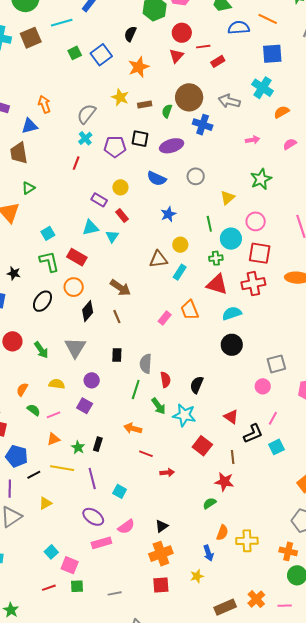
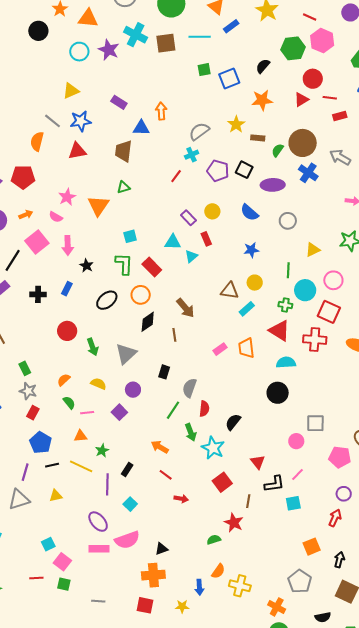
black rectangle: (98, 444) -> (127, 469), moved
pink semicircle: (126, 527) -> (127, 540), size x1.4

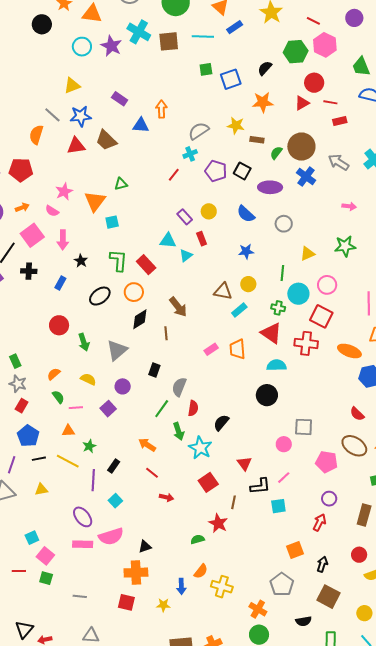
yellow star: (236, 124) -> (236, 125), turned -30
brown trapezoid: (124, 151) -> (106, 140), moved, turned -55
cyan square: (130, 236) -> (112, 222), moved
black cross: (38, 294) -> (29, 271), moved

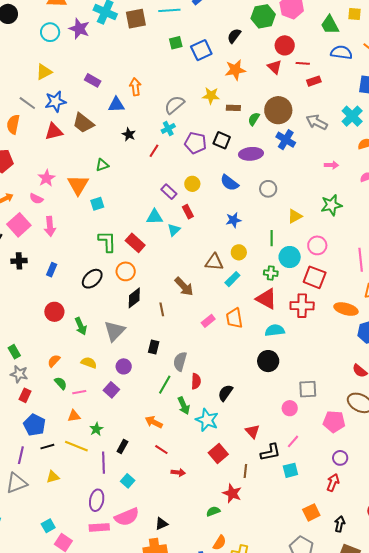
red triangle: (302, 103) -> (275, 67), turned -42
black star: (81, 261) -> (129, 134), moved
brown arrow: (178, 307) -> (184, 287), moved
purple ellipse: (83, 517) -> (97, 500), turned 55

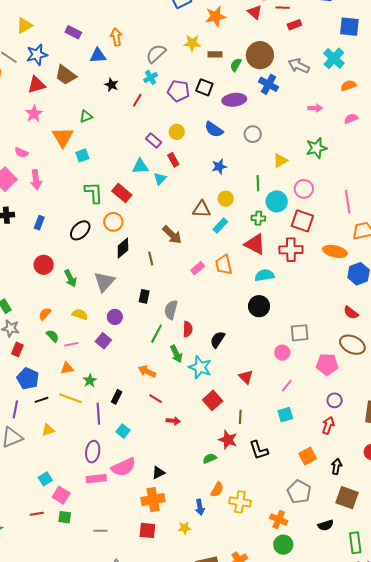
pink star: (46, 178) -> (34, 114), moved
black L-shape: (270, 452) -> (259, 450), moved, turned 85

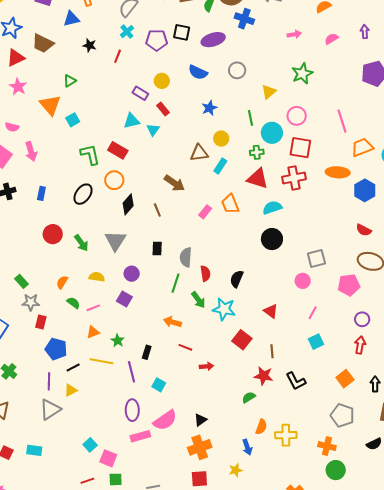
yellow triangle: (48, 430) -> (71, 390), moved

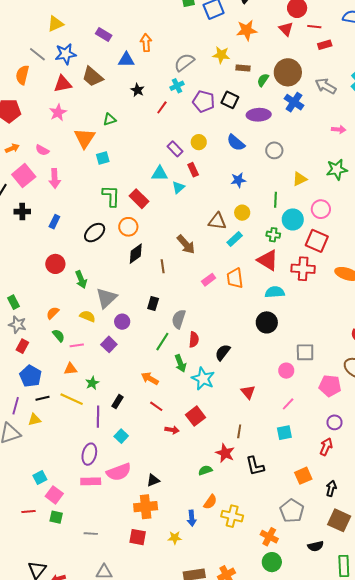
gray triangle: (115, 241) -> (106, 298), moved
red square: (242, 340) -> (195, 416), moved

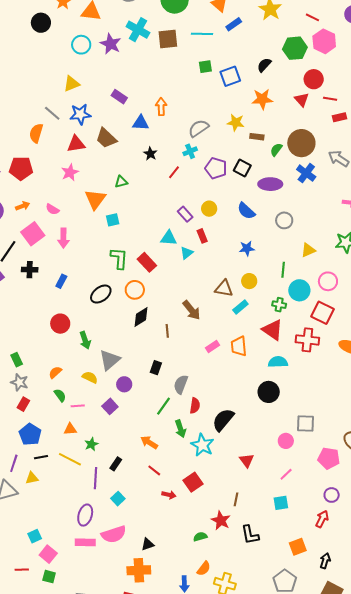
black semicircle: (223, 352) -> (223, 420), size x1.4

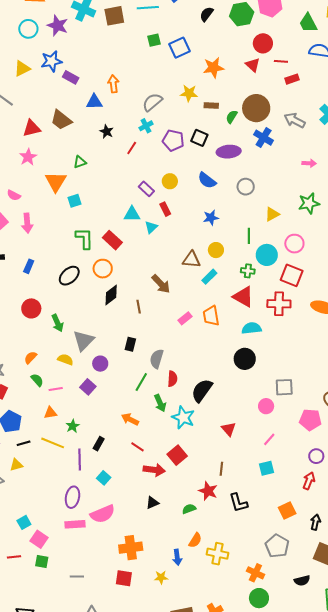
black semicircle: (264, 65) -> (207, 14), moved
blue star: (80, 114) -> (52, 61), moved
red arrow: (169, 495) -> (154, 470), size x1.5
black triangle: (148, 544) -> (152, 503), moved

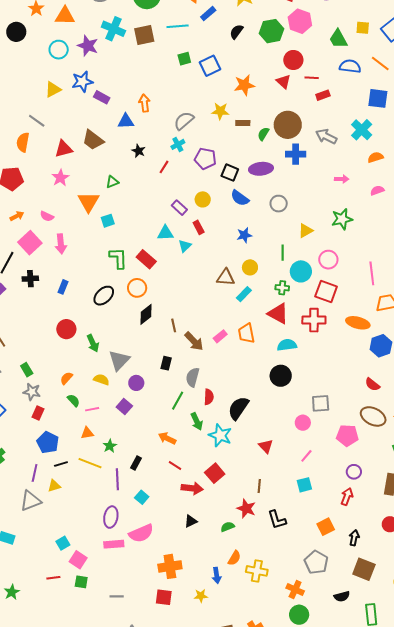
black square: (199, 138) -> (230, 173), moved
blue cross: (264, 138) -> (296, 154), turned -30
brown arrow: (161, 284) -> (194, 341), moved

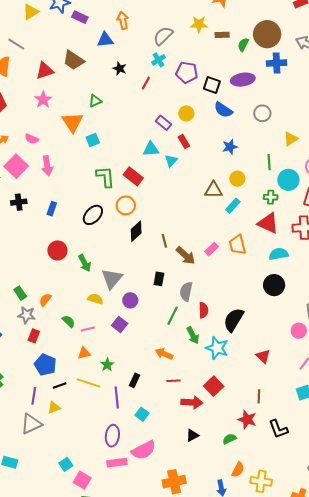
orange semicircle: (66, 378) -> (45, 300), moved
red line: (175, 466) -> (174, 381), turned -32

